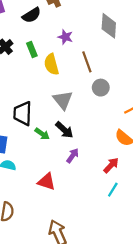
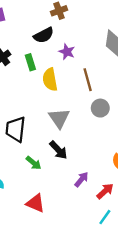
black semicircle: (32, 15) -> (44, 35), moved
green arrow: (42, 134) -> (34, 163), moved
purple arrow: (73, 156) -> (81, 179), moved

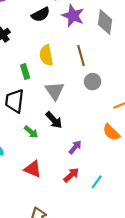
purple star: (67, 52) -> (73, 16), moved, size x1.5
green rectangle: (30, 62) -> (25, 72), moved
red arrow: (105, 191) -> (71, 175), moved

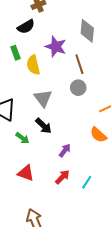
purple star: (73, 16) -> (56, 47), moved
brown line: (81, 55) -> (79, 64), moved
green rectangle: (25, 72) -> (15, 53), moved

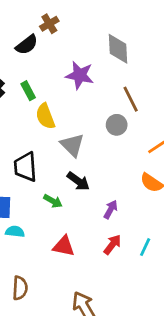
black semicircle: (26, 27) -> (27, 45), moved
brown line: (79, 64) -> (131, 99), moved
yellow semicircle: (33, 65) -> (45, 116), moved

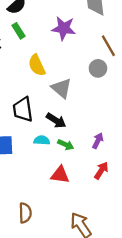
green rectangle: (28, 91) -> (19, 31), moved
black arrow: (78, 181) -> (56, 121), moved
green arrow: (53, 201) -> (66, 145), moved
cyan semicircle: (15, 232) -> (42, 140), moved

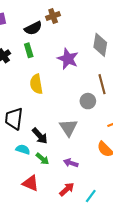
gray triangle: (61, 88) -> (68, 128), moved
purple arrow: (98, 141) -> (71, 163), turned -112

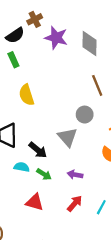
purple star: (68, 59) -> (56, 38), moved
gray circle: (88, 101) -> (85, 115), moved

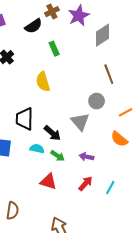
purple star: (56, 38) -> (79, 16), moved, turned 30
gray diamond: (90, 43) -> (102, 35), turned 55
green rectangle: (13, 60) -> (54, 49), moved

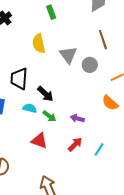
gray triangle: (80, 122) -> (68, 55), moved

